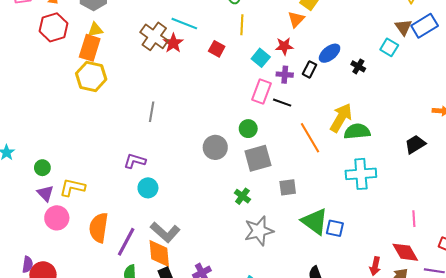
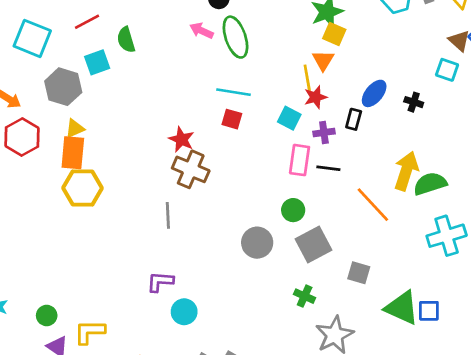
cyan line: (184, 24) -> (234, 92), moved
yellow line: (242, 25) -> (307, 78), moved
brown cross: (154, 36) -> (191, 169), moved
red star: (173, 43) -> (181, 139), moved
gray square: (288, 187) -> (359, 273), turned 36

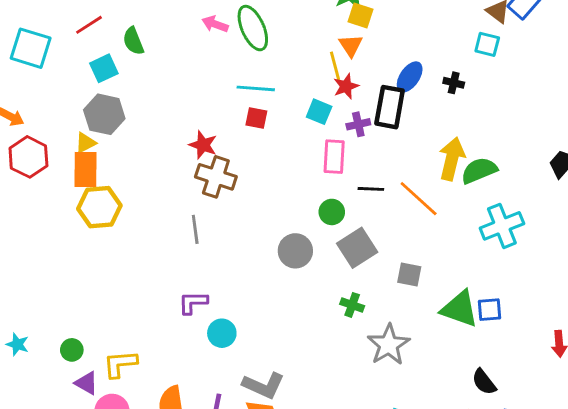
gray hexagon: (63, 87) -> (104, 114), moved
black rectangle: (354, 119) -> (390, 107), size x1.8
black line: (328, 168) -> (371, 189), moved

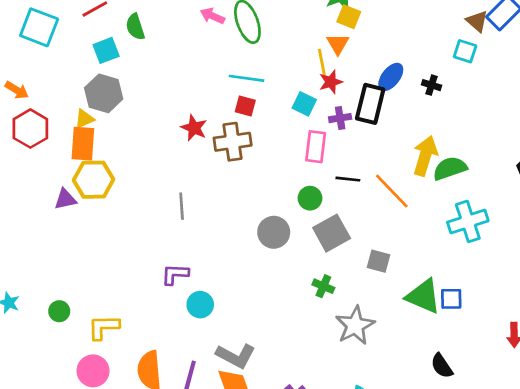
brown cross: (216, 177) -> (233, 142), moved, turned -30
purple triangle: (86, 383) -> (65, 199), moved, turned -45

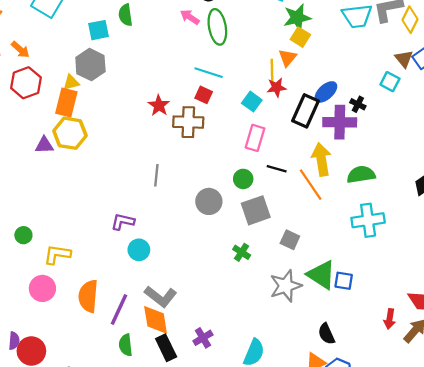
purple cross: (340, 118) -> (340, 122), moved, size x1.8
yellow arrow: (425, 156) -> (321, 159), moved, turned -36
gray line: (182, 206) -> (156, 175), moved
gray star: (355, 325) -> (286, 286), moved

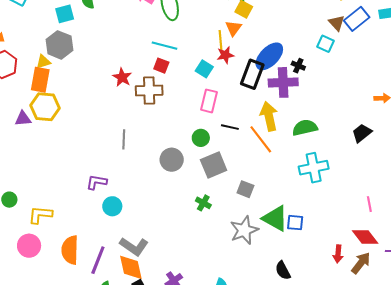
blue ellipse: (326, 92) -> (269, 56), size x1.4

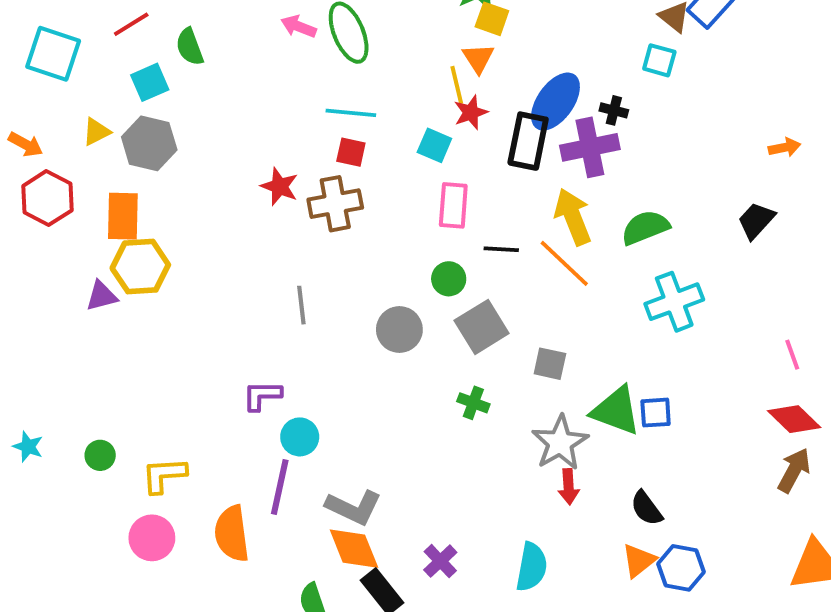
yellow triangle: (43, 62) -> (96, 132), moved
red arrow: (338, 254) -> (569, 487), moved
purple line: (98, 260) -> (280, 487), moved

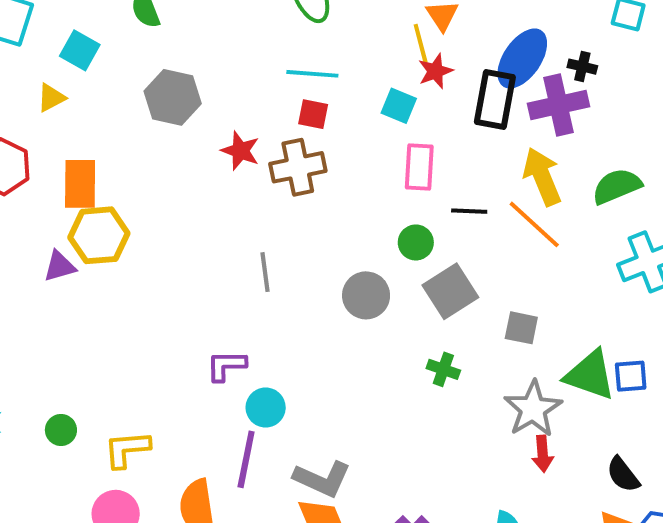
cyan square: (150, 82) -> (80, 50), moved, turned -36
gray hexagon: (149, 143) -> (173, 97), moved

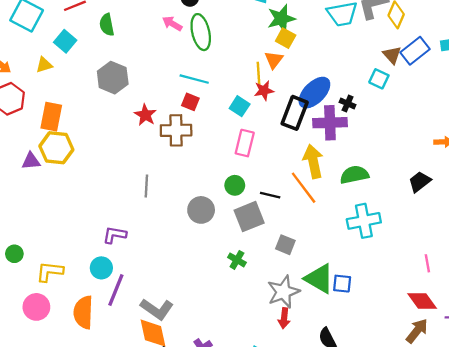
black line: (469, 211) -> (270, 195), moved
cyan circle: (266, 408) -> (101, 268), moved

